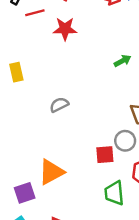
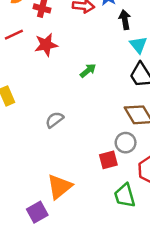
green arrow: (122, 61) -> (88, 71), moved

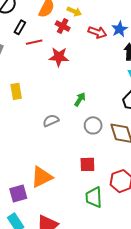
green arrow: (88, 71) -> (80, 99), moved, turned -32
gray circle: (126, 143) -> (93, 125), moved

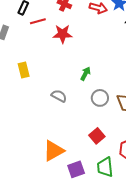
gray semicircle: (51, 121) -> (59, 96), turned 56
red square: (87, 164) -> (97, 136), turned -35
purple square: (18, 194) -> (76, 169), moved

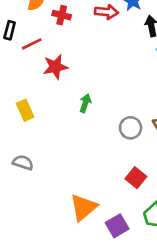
red star: (63, 34) -> (55, 67), moved
green arrow: (86, 74) -> (85, 103), moved
gray semicircle: (59, 96) -> (23, 163), moved

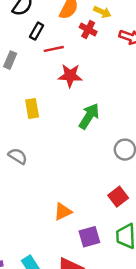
green arrow: (85, 103) -> (89, 116), size x1.5
orange triangle: (83, 207) -> (63, 212), size x0.7

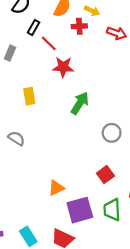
red cross: (88, 29) -> (79, 26), turned -32
red line: (54, 49) -> (49, 43), turned 56
purple square: (89, 237) -> (80, 210), size x1.4

